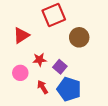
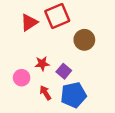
red triangle: (21, 35) -> (29, 22), moved
blue pentagon: (69, 89) -> (74, 95), turned -30

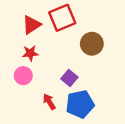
red star: (42, 64) -> (30, 53), moved
pink circle: (22, 78) -> (23, 76), moved

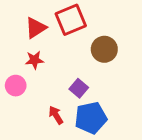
pink circle: (23, 76) -> (16, 86), moved

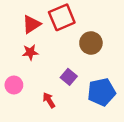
pink circle: (16, 86) -> (14, 85), moved
blue pentagon: (91, 118) -> (101, 92), moved

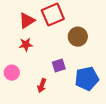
purple square: (69, 77) -> (59, 66), turned 32
red arrow: (49, 100) -> (42, 86), turned -128

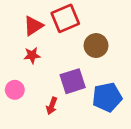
purple square: (59, 66) -> (73, 81), size x1.5

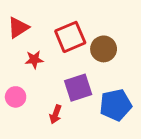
red square: (65, 18) -> (70, 37), moved
red triangle: (33, 26) -> (18, 28), moved

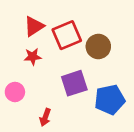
red triangle: (18, 28) -> (34, 26), moved
red arrow: (56, 114) -> (45, 117), moved

